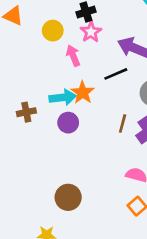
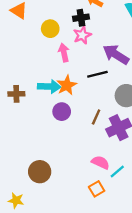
purple circle: (68, 123) -> (62, 112), moved

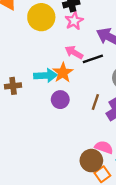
yellow circle: (50, 29) -> (41, 17), size x1.5
pink arrow: (64, 53) -> (74, 52), moved, turned -42
brown circle: (40, 172) -> (91, 161), moved

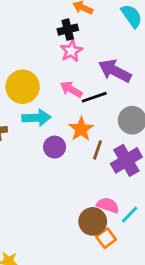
yellow circle: (41, 17) -> (23, 87), moved
orange star: (63, 73) -> (81, 129), moved

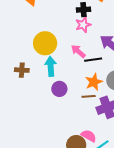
cyan arrow: (36, 118) -> (51, 66), turned -102
orange star: (81, 129) -> (94, 82), moved
brown line: (97, 150) -> (89, 96), turned 56

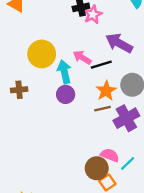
pink star: (83, 25) -> (93, 15), moved
cyan arrow: (51, 66) -> (64, 72), moved
purple circle: (59, 89) -> (66, 94), moved

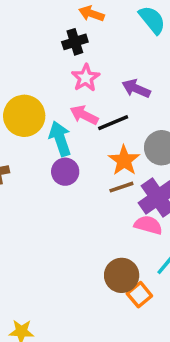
pink star: (93, 15) -> (86, 78), moved
purple arrow: (119, 43) -> (136, 89), size x0.7
pink semicircle: (110, 155) -> (148, 225), moved

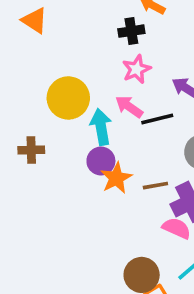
orange star: (124, 160) -> (116, 178), moved

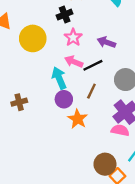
yellow circle: (68, 98) -> (33, 38), moved
orange star: (116, 178) -> (78, 119), moved
brown line: (155, 186) -> (91, 91), moved, turned -42

